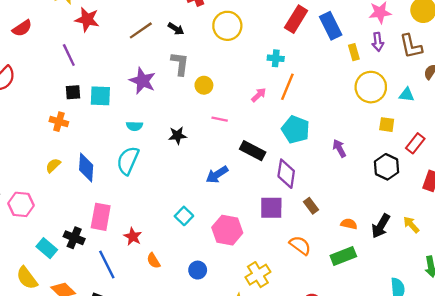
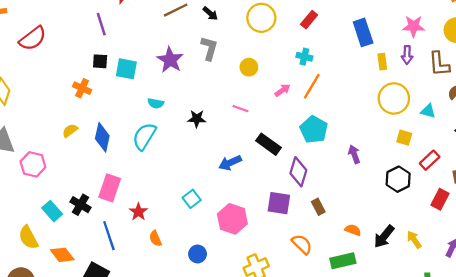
red rectangle: (296, 19) -> (309, 20), moved, size x0.7
yellow circle: (204, 85) -> (249, 67), moved

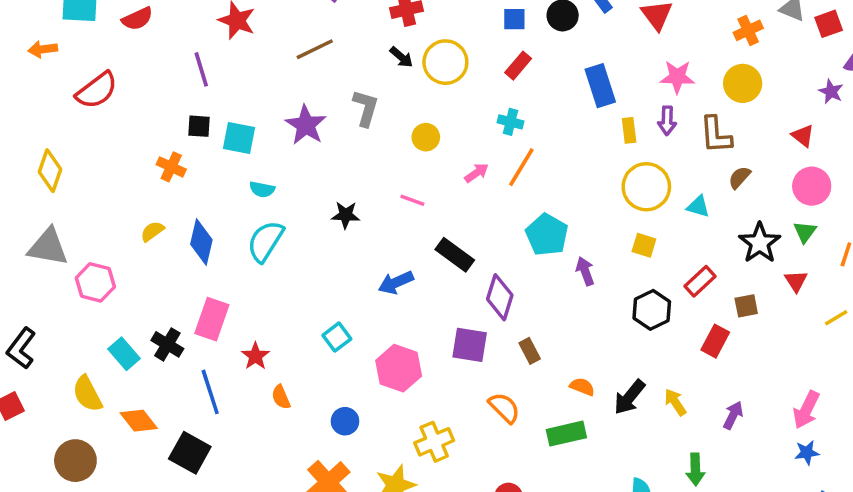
black arrow: (210, 13) -> (401, 57), moved
cyan semicircle: (156, 103) -> (262, 189), moved
cyan pentagon: (314, 130) -> (547, 235), moved
yellow square: (404, 138) -> (644, 245), moved

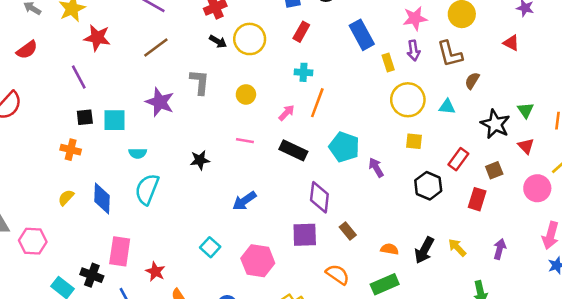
pink circle: (812, 186) -> (537, 188), moved
black rectangle: (455, 255) -> (293, 150), moved

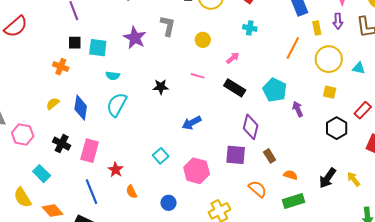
orange line: (317, 103) -> (293, 48), moved
orange semicircle: (390, 249) -> (291, 175), moved
black cross: (92, 275) -> (62, 144), moved

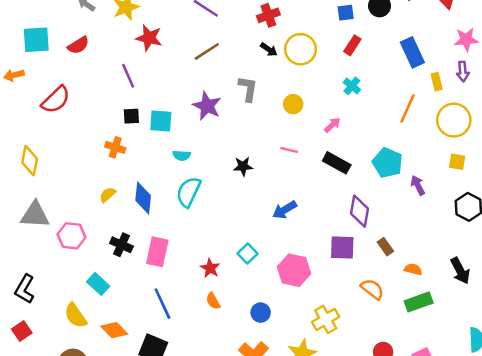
cyan cross: (250, 28) -> (352, 86), turned 32
red star: (116, 170) -> (210, 268), moved
black arrow: (328, 178) -> (460, 271), turned -60

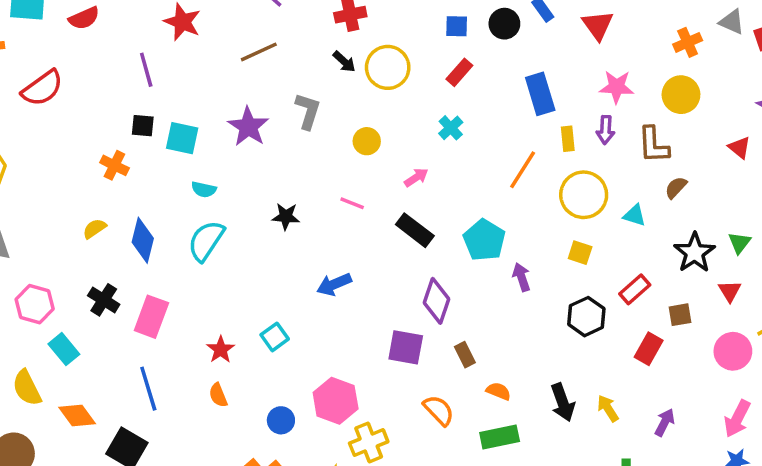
pink hexagon: (72, 236) -> (35, 304), moved
pink hexagon: (294, 270) -> (336, 401), moved

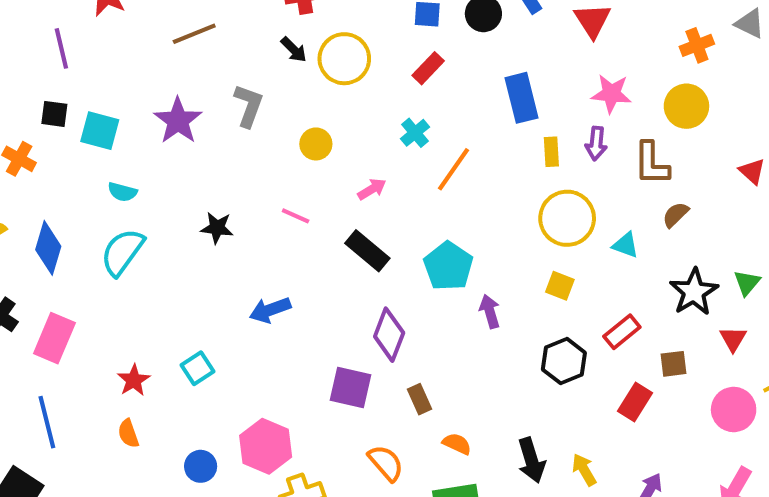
orange line: (523, 170) -> (454, 169), moved

